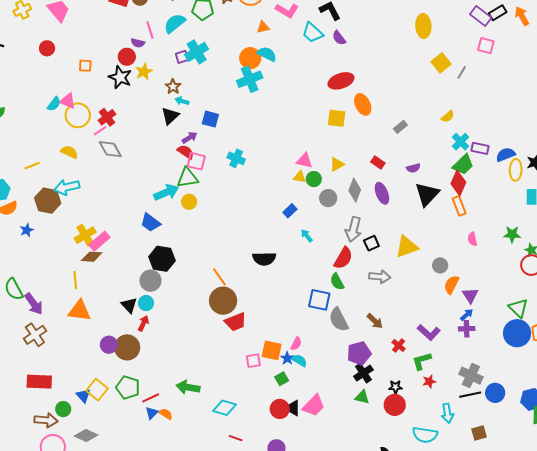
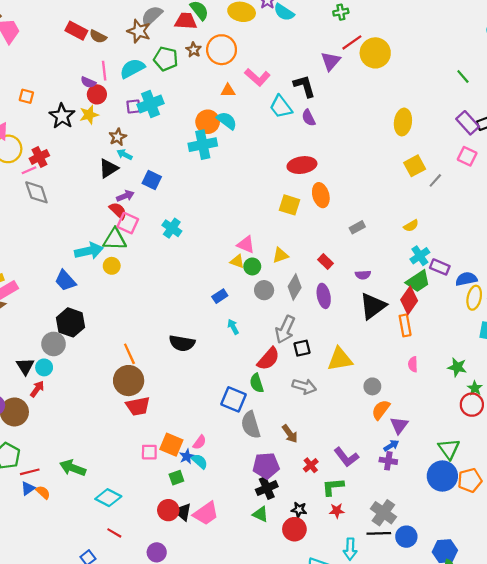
red circle: (127, 57) -> (97, 94), moved

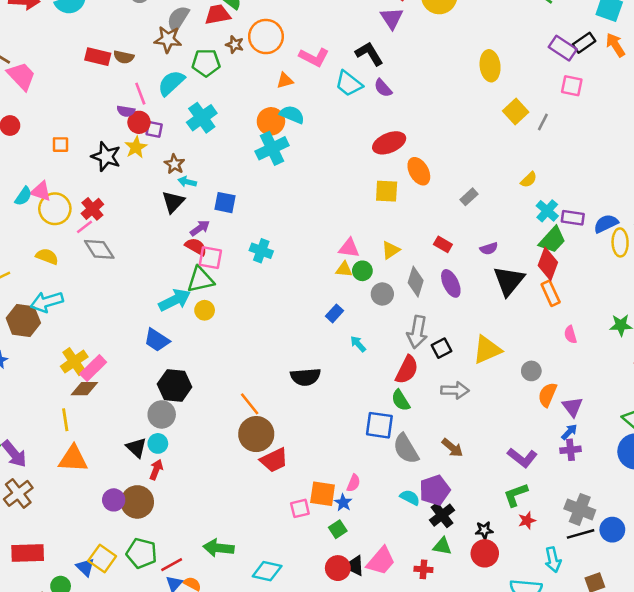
purple square: (133, 106) -> (154, 129), moved, turned 32
cyan semicircle: (200, 461) -> (410, 497), moved
red cross: (311, 465) -> (423, 569), moved, turned -32

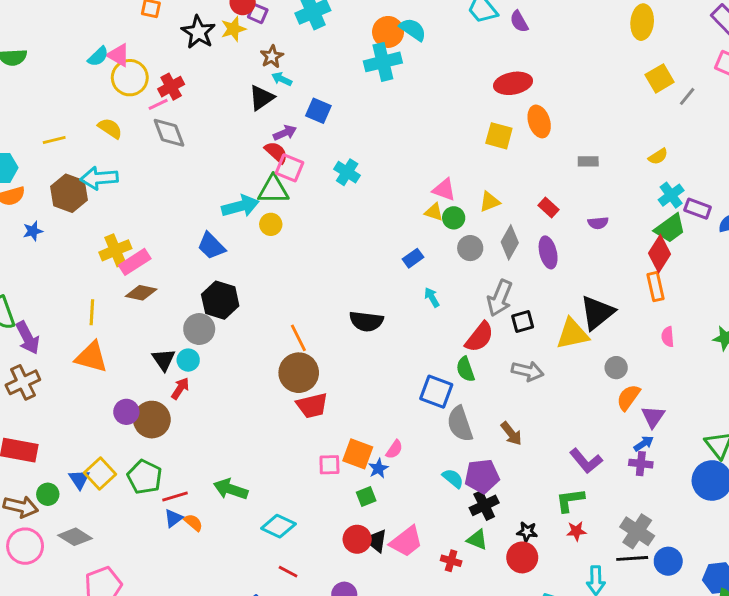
gray rectangle: (469, 197) -> (588, 161), turned 30
black triangle: (509, 281) -> (597, 313), moved
brown diamond: (84, 389) -> (141, 293), moved

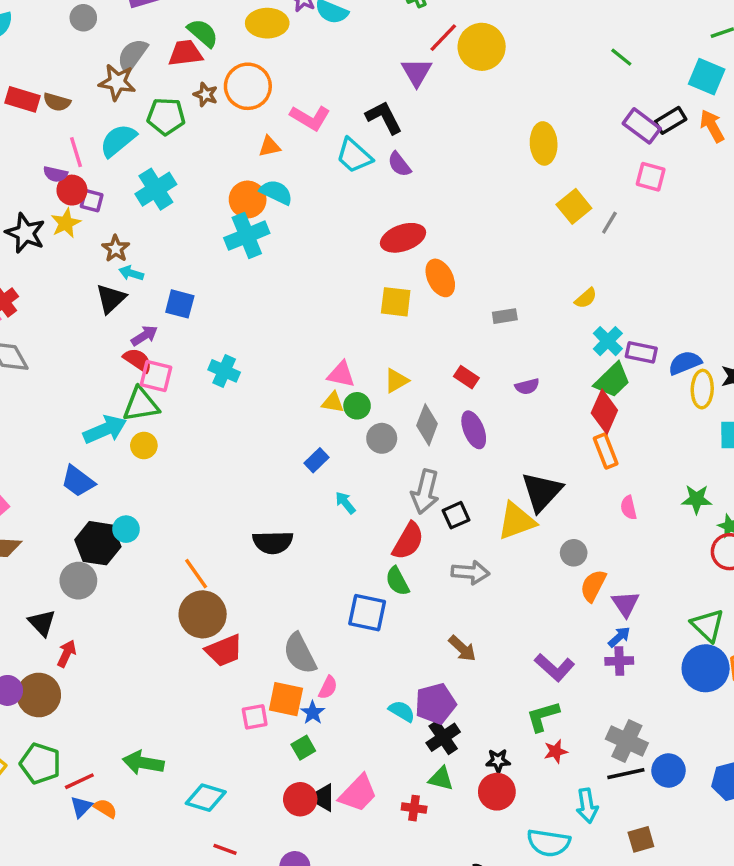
cyan circle: (188, 360) -> (126, 529), moved
gray semicircle: (460, 424) -> (300, 654), moved

